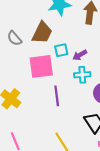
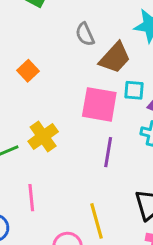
gray semicircle: (14, 38) -> (85, 34), moved

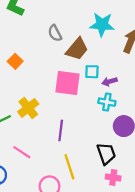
purple line: (108, 152) -> (61, 131), moved
pink line: (31, 198) -> (22, 152), turned -48

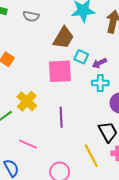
gray semicircle: (55, 33) -> (31, 16), moved, turned -42
cyan square: (92, 72) -> (81, 57), turned 32
yellow line: (69, 167) -> (91, 156), moved

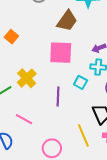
cyan square: (81, 57) -> (81, 82), moved

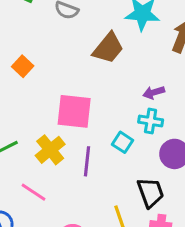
pink square: (61, 53) -> (74, 111), moved
yellow cross: (27, 78) -> (50, 150), moved

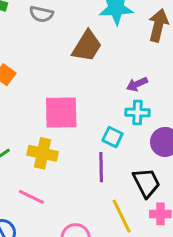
yellow cross: (50, 150) -> (43, 153), turned -32
purple line: (87, 161) -> (101, 167), moved

